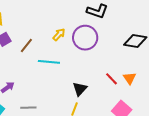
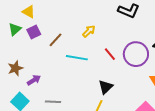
purple circle: (85, 38) -> (136, 54), moved
red line: (112, 79) -> (110, 54), moved

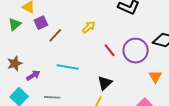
purple square: (34, 32) -> (41, 23), moved
cyan line: (77, 58) -> (68, 67), moved

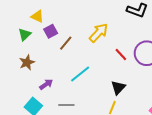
yellow arrow: (89, 27) -> (99, 33), size x1.5
brown star: (15, 63) -> (27, 62), moved
cyan line: (68, 67) -> (80, 74), turned -45

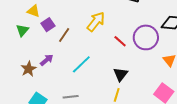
brown star: (27, 62) -> (28, 69), moved
purple arrow: (46, 84) -> (47, 60), moved

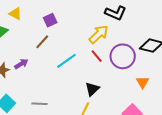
yellow arrow: (96, 22) -> (99, 34), moved
purple square: (48, 25) -> (50, 20), moved
cyan line: (81, 64) -> (66, 61), moved

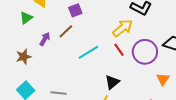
purple arrow: (21, 64) -> (45, 39), moved, turned -32

